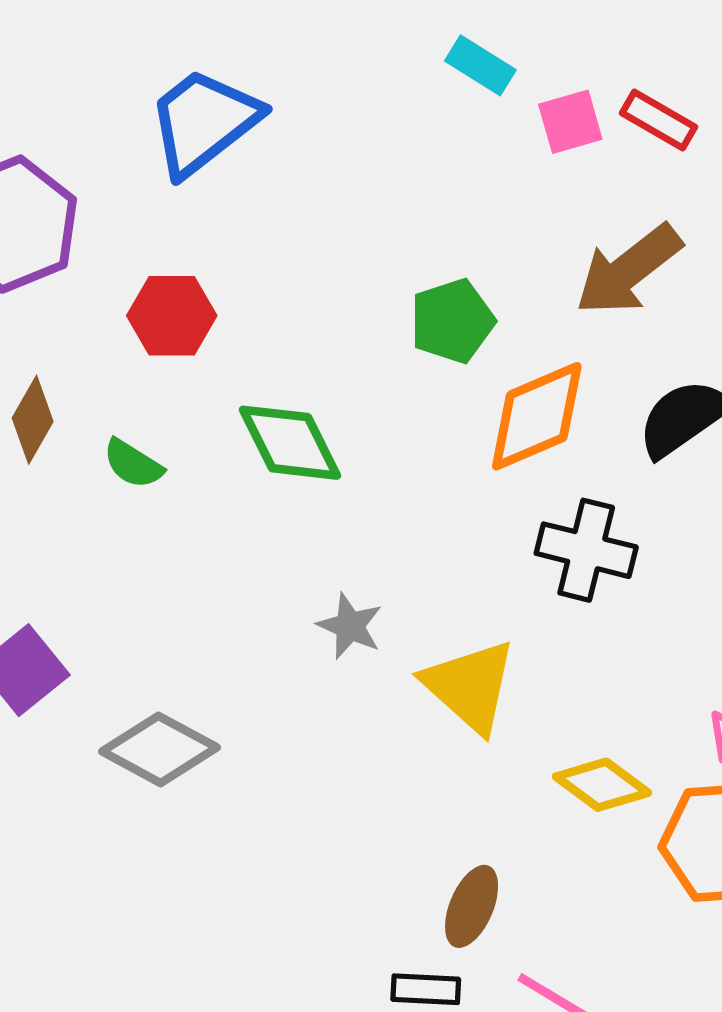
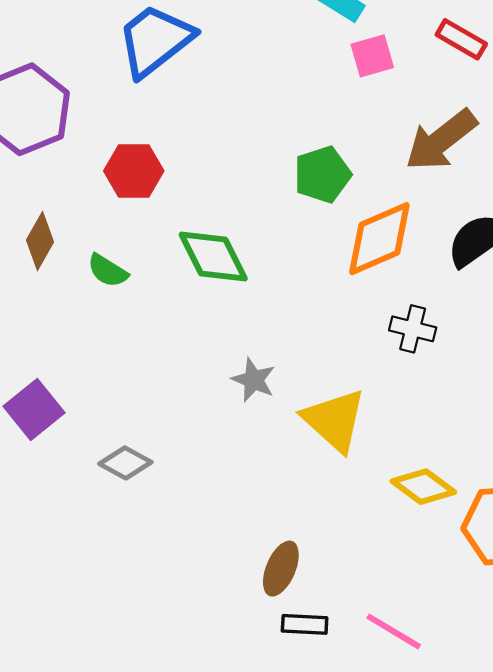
pink square: (570, 122) -> (372, 56), moved
black cross: (586, 550) -> (413, 329), size x0.7
gray diamond: (159, 749) -> (125, 463), size x0.7
brown ellipse: (472, 906) -> (281, 569), moved

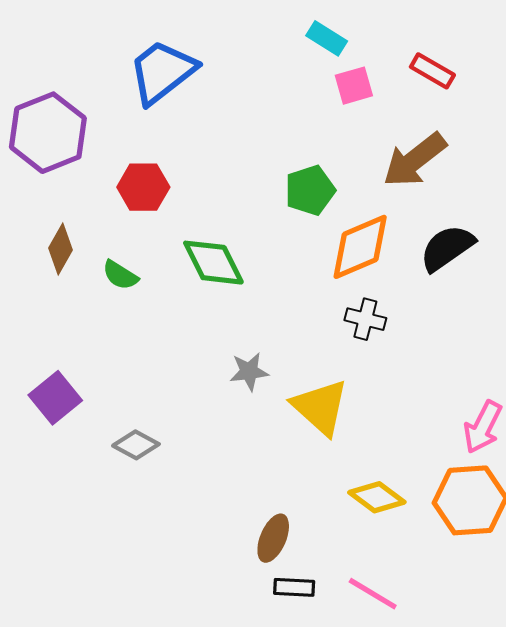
black cross: (413, 329) -> (365, 319), moved
gray star: (254, 380) -> (249, 372), turned -30
yellow diamond: (423, 487) -> (377, 497), moved

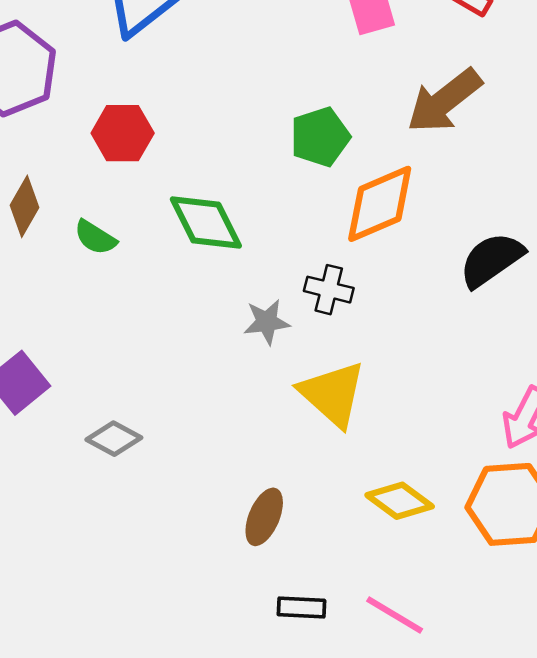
black semicircle: (447, 248) -> (491, 260), moved
black cross: (365, 319) -> (329, 290), moved
gray star: (249, 372) -> (267, 322), moved
brown ellipse: (273, 538) -> (264, 517), moved

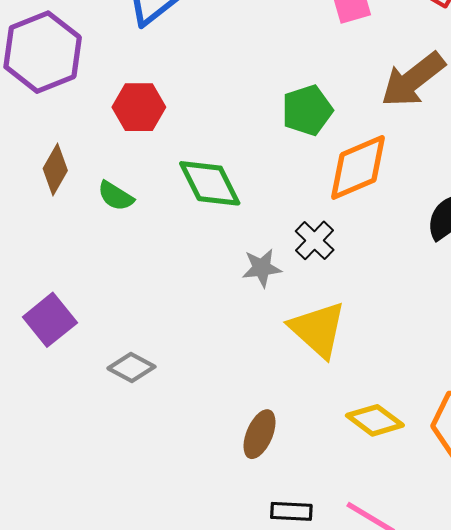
black cross: (329, 290) -> (315, 240), turned 30

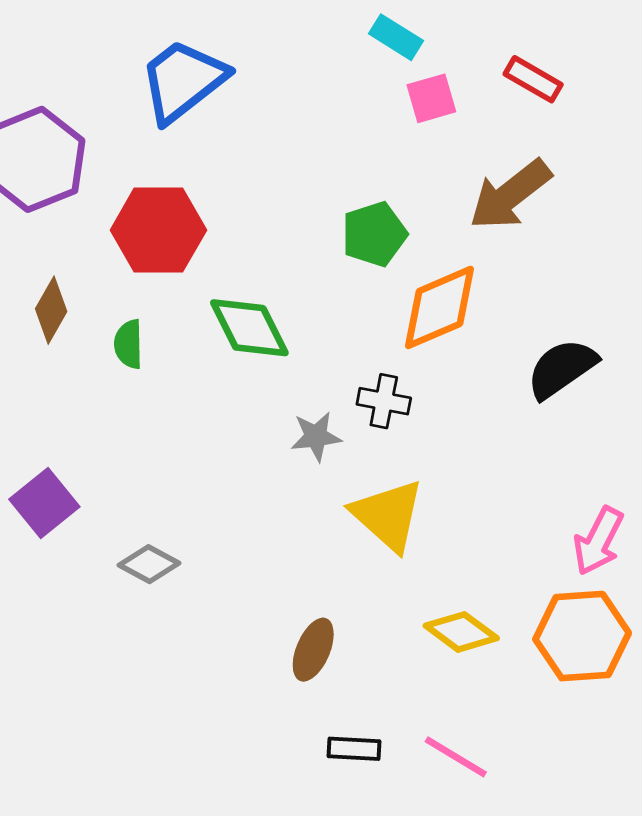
red hexagon: (139, 107) -> (158, 230), size x1.4
green semicircle: (116, 196) -> (129, 344), turned 57
black cross: (315, 240) -> (384, 401), turned -33

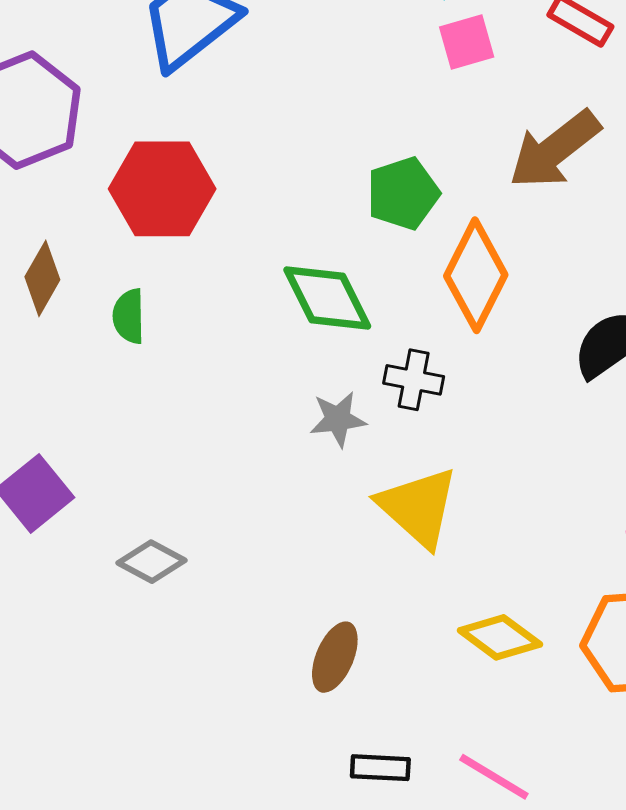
orange diamond: (439, 307) -> (476, 275), turned -40
green diamond: (249, 328) -> (327, 298), moved

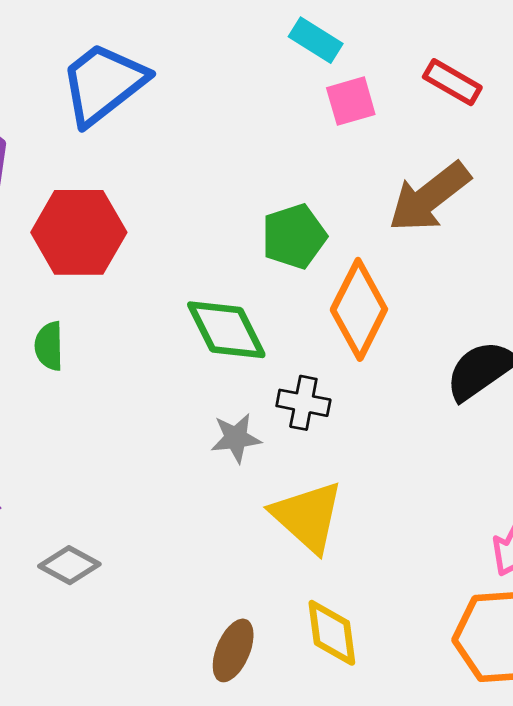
yellow diamond: (500, 637) -> (332, 633), moved, turned 46

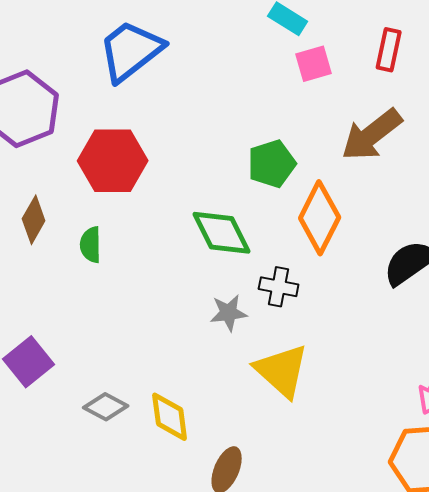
red rectangle: (452, 82) -> (389, 50), turned 72
yellow diamond: (332, 633) -> (170, 417), moved

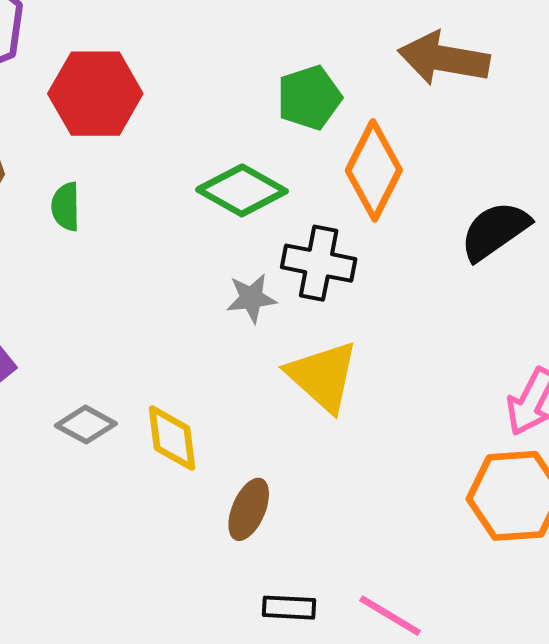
brown arrow: (372, 135) -> (444, 59), turned 48
green diamond: (222, 233) -> (242, 190), turned -34
black cross: (279, 287) -> (319, 263), size x1.4

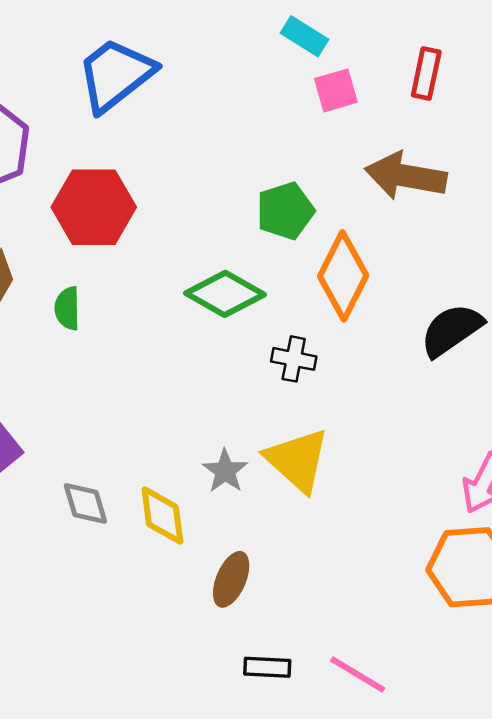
black cross: (319, 263) -> (294, 359), size x0.7
gray star: (251, 298) -> (225, 471), moved, turned -30
gray diamond: (86, 425) -> (85, 503), turned 45

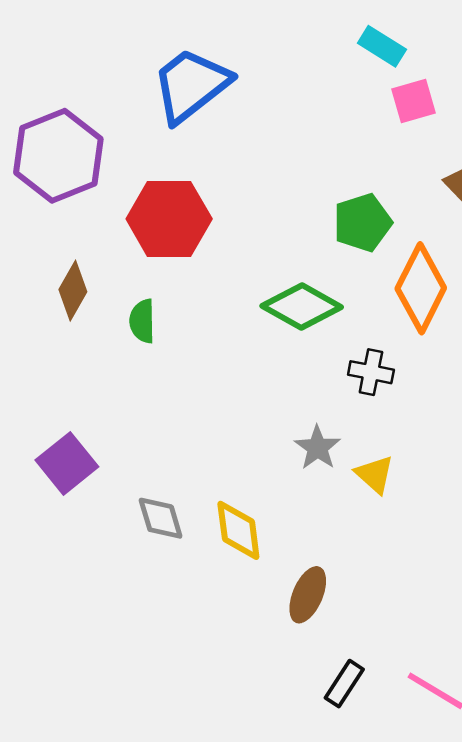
yellow triangle: (297, 460) -> (375, 474), size x0.6
gray star: (225, 471) -> (317, 448), moved
black rectangle: (267, 667) -> (344, 684), turned -60

